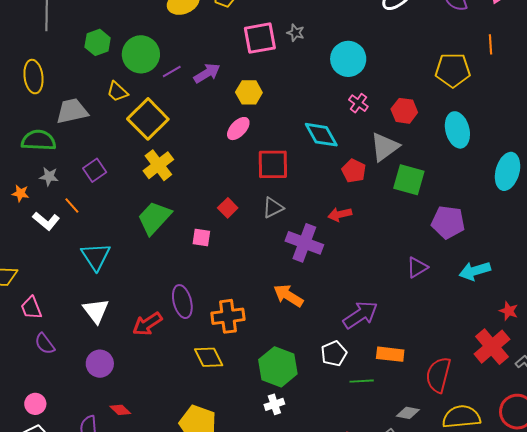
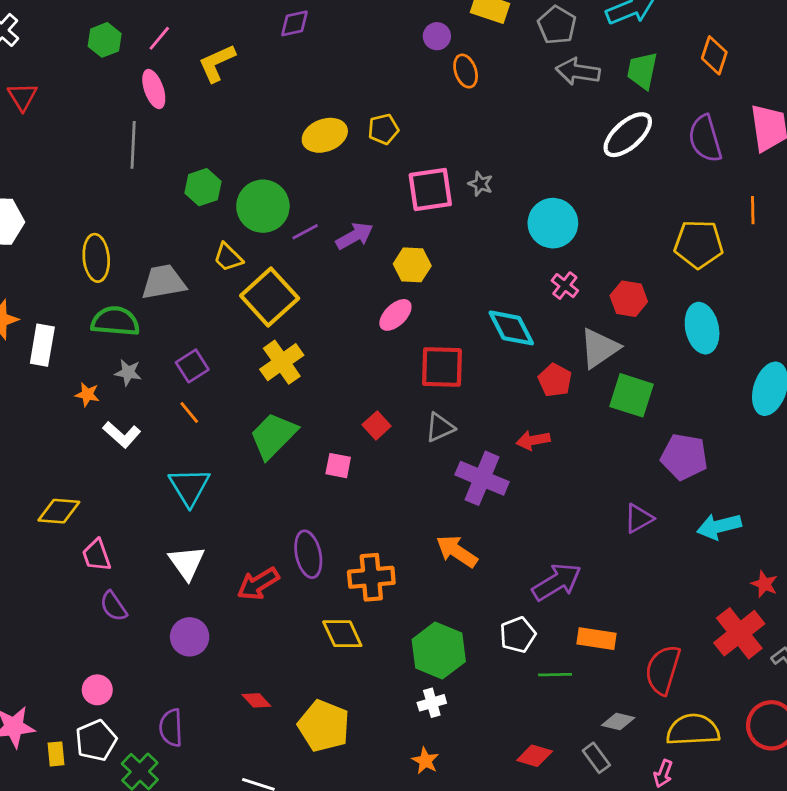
yellow ellipse: (33, 77) -> (96, 258), moved
orange line: (72, 206) -> (189, 412), moved
red diamond: (120, 410) -> (256, 700), moved

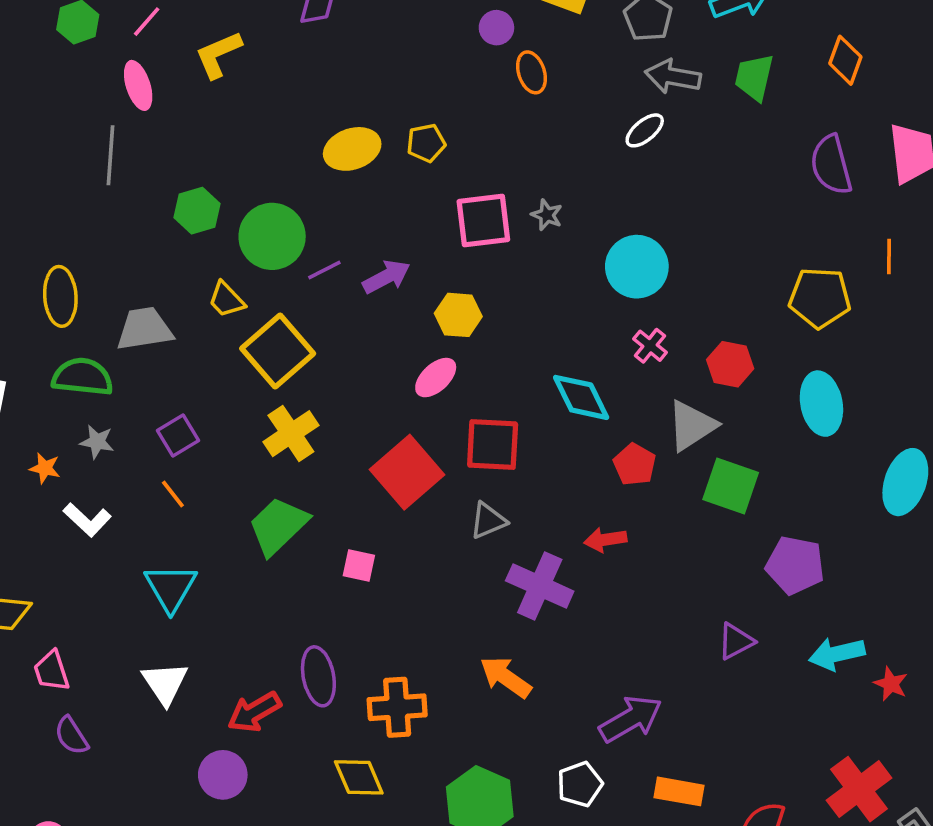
white ellipse: (628, 135) -> (645, 130), moved, size x0.6
red square: (377, 425) -> (407, 472), moved, size x2.0
red star: (764, 584) -> (891, 684), moved
purple circle: (190, 637) -> (223, 775), moved

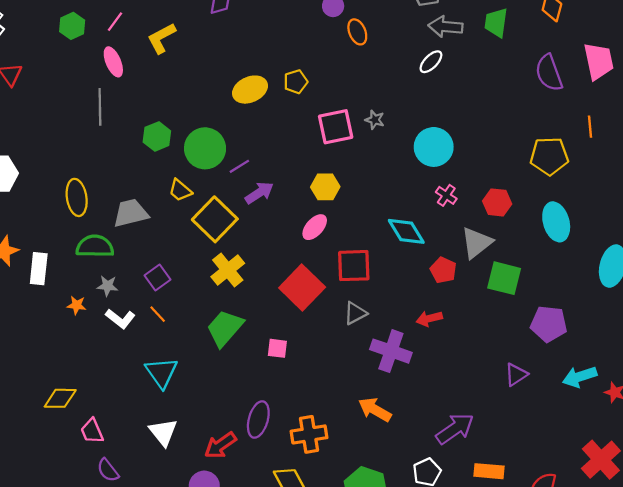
purple arrow: (386, 277) -> (259, 193), moved
white L-shape: (87, 520) -> (120, 319), moved
purple ellipse: (318, 676) -> (258, 420), turned 32

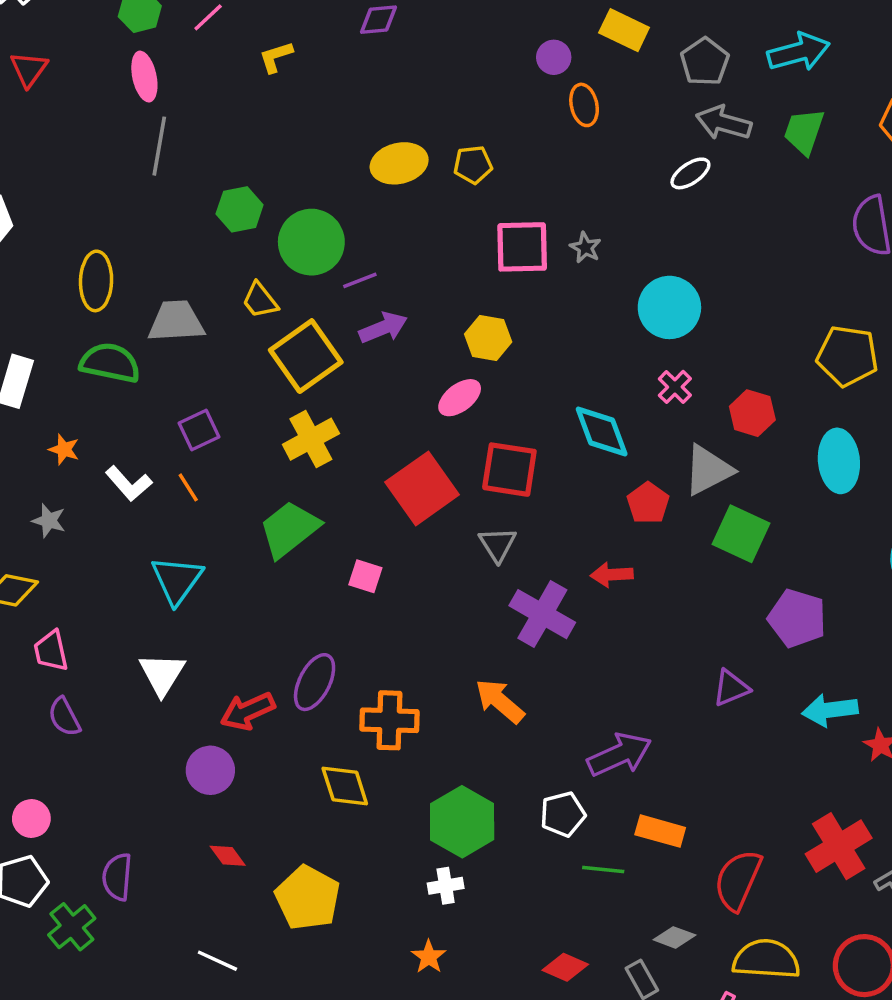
yellow L-shape: (161, 38) -> (276, 57), size x0.7
pink ellipse: (113, 62) -> (144, 77), moved
gray star: (107, 286) -> (49, 521), moved
gray triangle: (355, 313) -> (498, 544), turned -45

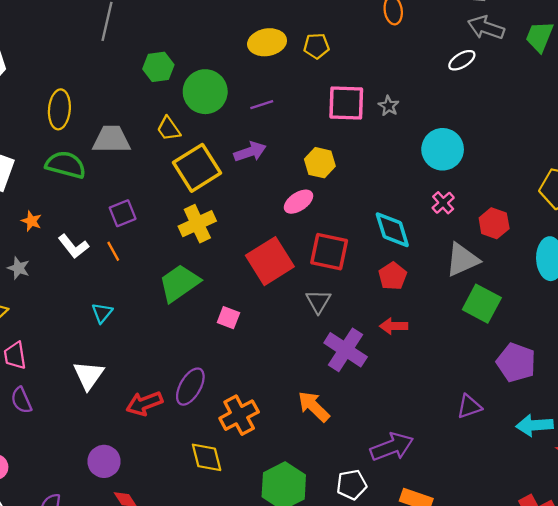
purple line: (360, 280) -> (262, 105), moved
red pentagon: (648, 503) -> (393, 276), moved
cyan triangle: (177, 580) -> (102, 313), size x0.6
orange cross: (389, 720) -> (239, 415), turned -33
purple circle: (210, 770) -> (104, 461), moved

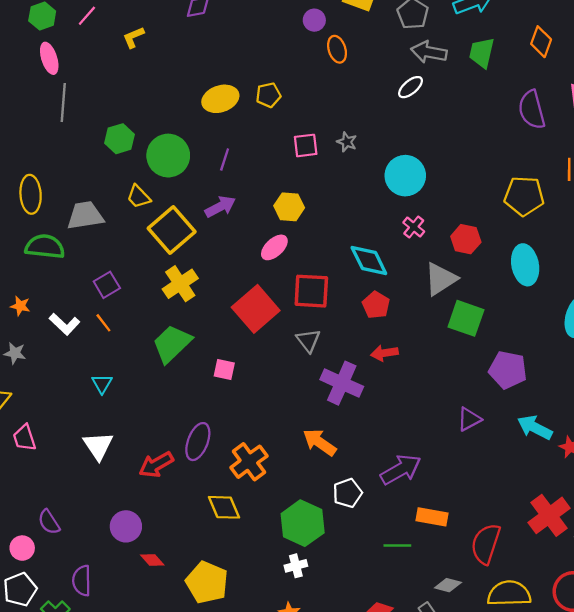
pink square: (346, 103) -> (306, 145), size x0.7
purple line: (262, 105) -> (225, 159), turned -45
purple semicircle: (21, 400) -> (49, 522), moved
cyan arrow: (535, 425) -> (535, 427), turned 40
white pentagon: (352, 485) -> (348, 493), moved

